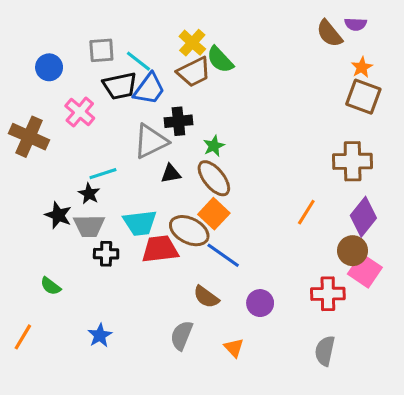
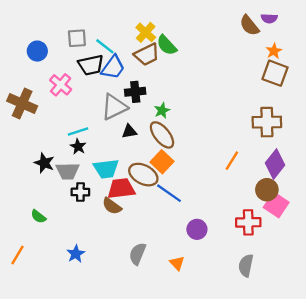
black star: (89, 194) -> (78, 147), moved
brown semicircle: (206, 297) -> (112, 206), moved

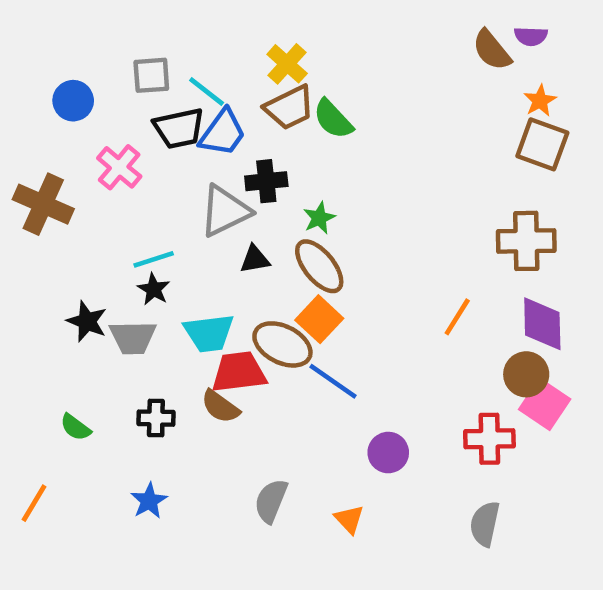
green semicircle: (167, 45) -> (333, 119), moved
purple diamond: (275, 164) -> (542, 324), turned -40
black cross: (80, 192) -> (156, 418), moved

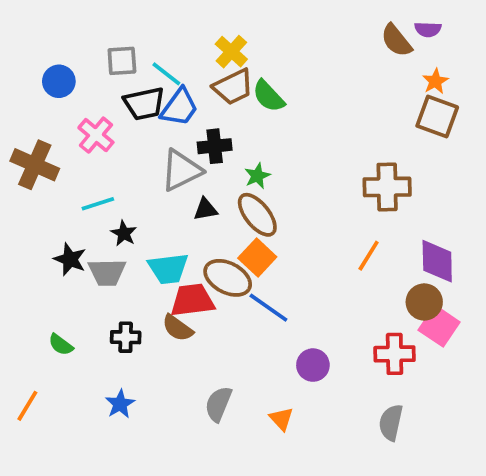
brown cross: (526, 241) -> (387, 187), moved
cyan line: (154, 259) -> (98, 204), moved

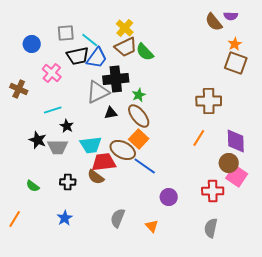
black cross: (215, 146) -> (116, 79), size x1.4
brown cross: (35, 165) -> (19, 89), size x0.7

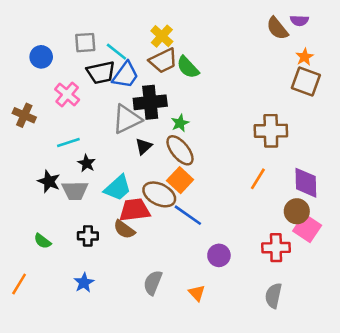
black triangle: (111, 113) -> (144, 146), turned -32
cyan trapezoid: (91, 145) -> (118, 188), turned -35

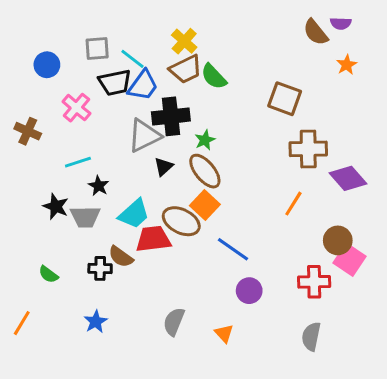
brown square: (306, 82) -> (285, 99), moved
purple diamond: (306, 183) -> (348, 178), moved, turned -40
blue line: (188, 215) -> (233, 249), moved
brown semicircle: (124, 229) -> (121, 257), moved

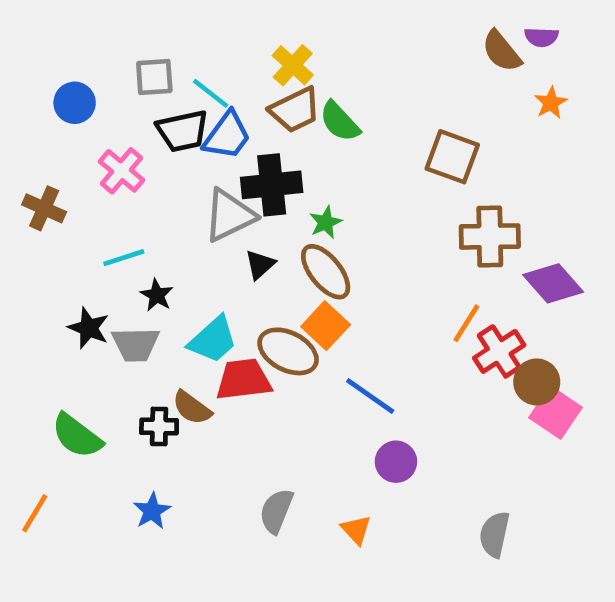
green semicircle: (48, 274) -> (77, 436), size x1.6
red cross: (314, 282) -> (499, 351), moved, turned -32

